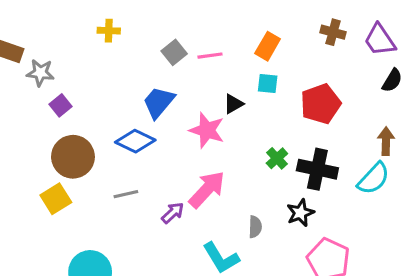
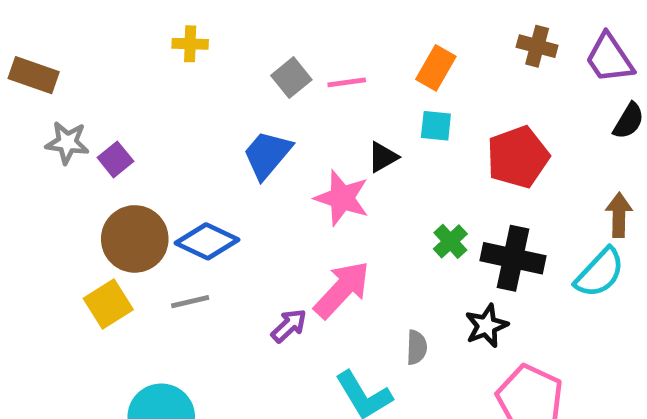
gray star: (40, 73) -> (67, 143), moved
blue diamond: (135, 141) -> (207, 241), moved
gray line: (126, 194) -> (190, 302), moved

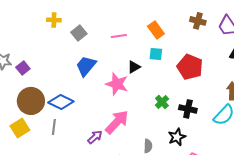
orange rectangle: (436, 68) -> (156, 30), turned -66
gray square: (291, 78) -> (79, 33), moved
red pentagon: (518, 157) -> (190, 67), turned -30
black cross: (513, 258) -> (188, 109), size x0.7
gray line: (190, 302) -> (54, 127), turned -70

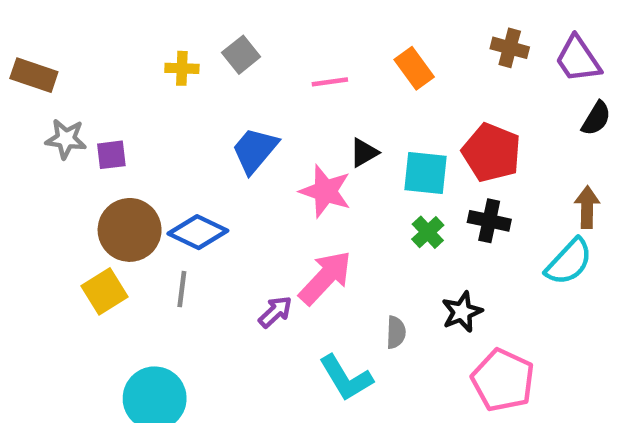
yellow cross: (54, 20) -> (182, 68), moved
gray square: (79, 33) -> (241, 55), moved
cyan square: (156, 54) -> (425, 173), moved, size x1.5
purple square: (23, 68) -> (111, 155), turned 32
black cross: (188, 109) -> (489, 221), moved

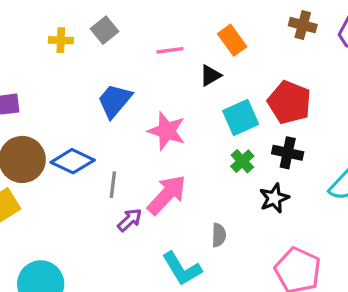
black triangle: (364, 153) -> (210, 75), moved
cyan square: (425, 173) -> (241, 117), turned -30
gray line: (182, 289) -> (113, 185), moved
black star: (462, 312) -> (274, 198), moved

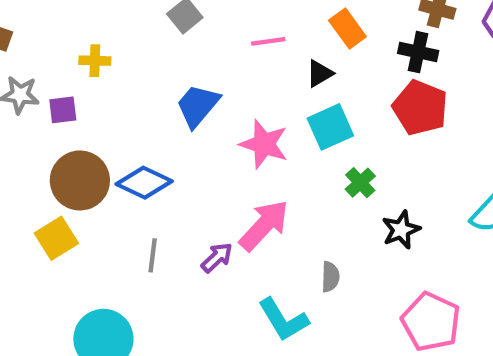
yellow cross: (61, 40) -> (95, 61), moved
cyan square: (241, 117) -> (330, 127), moved
black cross: (288, 153) -> (418, 52), moved
gray line: (113, 185) -> (153, 255), moved

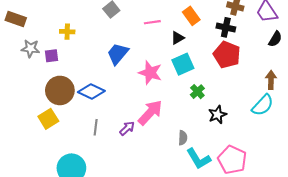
cyan L-shape: (283, 320) -> (199, 159), moved

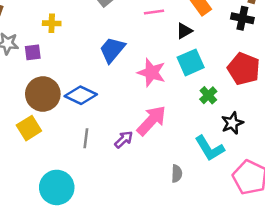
red pentagon: (227, 55) -> (244, 69), moved
gray semicircle: (183, 138) -> (177, 174), moved
cyan L-shape: (199, 159) -> (210, 148), moved

